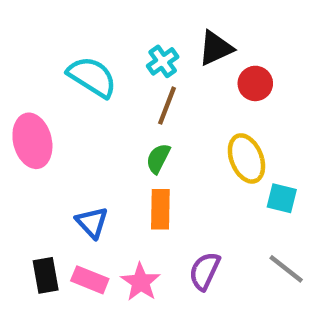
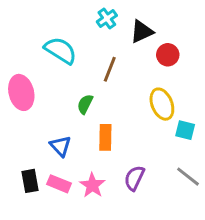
cyan cross: (163, 61) -> (107, 19), moved
green semicircle: (158, 158) -> (85, 104), moved

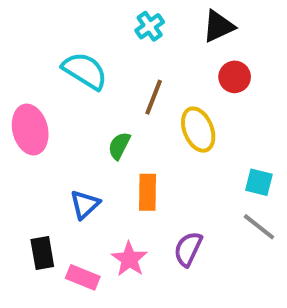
black triangle: (142, 32) -> (218, 26), moved
yellow ellipse: (162, 104) -> (198, 130), moved
blue triangle: (60, 146) -> (85, 204), turned 30
gray line: (188, 177) -> (259, 227), moved
pink rectangle: (59, 184) -> (83, 277), moved

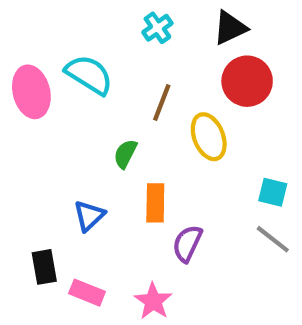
red circle: (235, 77) -> (247, 81), size x1.5
pink ellipse: (30, 130) -> (31, 92), moved
purple semicircle: (188, 249) -> (187, 243), moved
pink star: (129, 259) -> (153, 301), moved

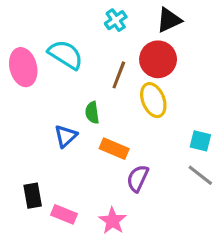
red circle: (247, 81) -> (158, 59), moved
green semicircle: (125, 154) -> (92, 113), turned -35
orange rectangle: (155, 203) -> (114, 149), turned -68
blue triangle: (89, 216) -> (66, 136), moved

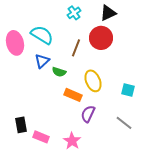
yellow ellipse: (153, 100) -> (93, 81), moved
green semicircle: (92, 113) -> (59, 72), turned -64
blue triangle: (66, 136) -> (42, 61), moved
gray line: (200, 175) -> (124, 123), moved

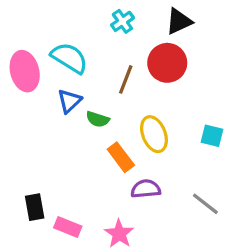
cyan square: (128, 90) -> (212, 136), moved
orange rectangle: (73, 95) -> (121, 157), turned 30
purple semicircle: (88, 114) -> (146, 189), turned 60

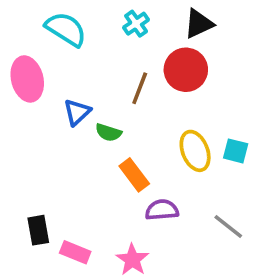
cyan semicircle: (69, 58) -> (66, 29), moved
yellow ellipse: (154, 134) -> (195, 151), moved

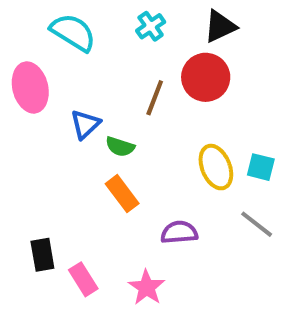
orange rectangle: (134, 175) -> (122, 194), moved
gray line: (228, 227) -> (257, 224), moved
pink rectangle: (75, 252) -> (83, 279), turned 36

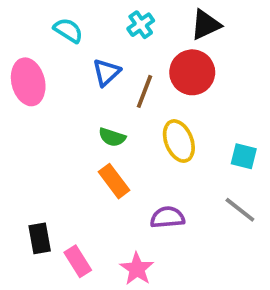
cyan semicircle: (73, 32) -> (68, 30), size x0.7
blue triangle: (85, 124) -> (106, 72), moved
yellow ellipse: (216, 167) -> (179, 141), moved

